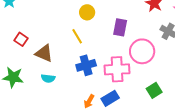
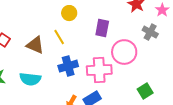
brown triangle: (44, 53) -> (35, 45), moved
cyan semicircle: (48, 78) -> (30, 79), size x1.5
green square: (154, 90) -> (145, 91), moved

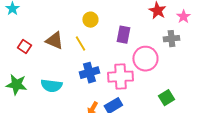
gray cross: (150, 32) -> (171, 39), turned -35
brown triangle: (35, 45) -> (54, 41), moved

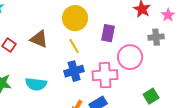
yellow circle: (90, 20) -> (75, 18), size x1.6
yellow line: (80, 44) -> (74, 46), moved

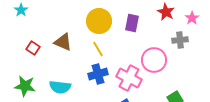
purple rectangle: (108, 33) -> (132, 23), moved
pink cross: (105, 75) -> (129, 78), turned 30

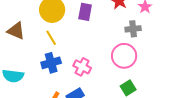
pink circle: (154, 60) -> (124, 56), moved
pink cross: (129, 78) -> (82, 67), size x0.7

